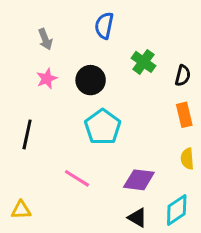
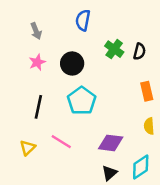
black semicircle: (183, 76) -> (139, 51), moved
black line: (27, 134) -> (38, 107), moved
yellow triangle: (21, 210) -> (28, 148), moved, turned -42
black triangle: (137, 218) -> (109, 173), turned 49

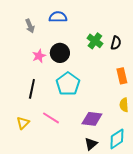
blue semicircle: (83, 20) -> (58, 17), moved, turned 78
pink star: (37, 62) -> (39, 56), moved

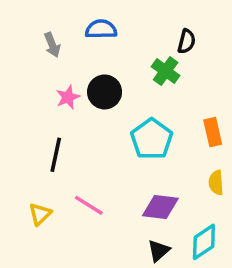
black semicircle: (116, 43) -> (186, 41), moved
cyan pentagon: (68, 84) -> (152, 139), moved

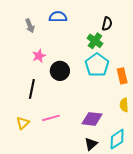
black circle: (105, 92) -> (60, 71), moved
cyan pentagon: (152, 139) -> (97, 65), moved
pink line: (89, 205) -> (51, 118), turned -48

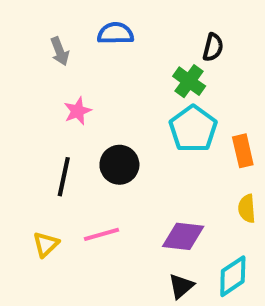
black circle: (60, 71) -> (119, 165), moved

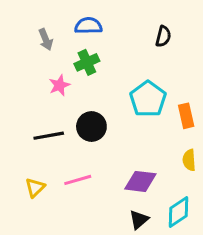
green cross: (189, 81) -> (87, 62), moved, turned 30
black line: (64, 177) -> (49, 136), turned 68

